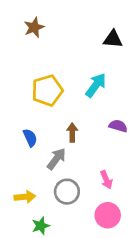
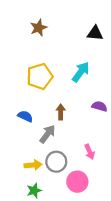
brown star: (34, 27) -> (39, 28), moved
blue semicircle: (30, 138) -> (25, 116), turned -40
yellow arrow: (25, 197) -> (33, 165), moved
pink circle: (108, 215) -> (77, 182), moved

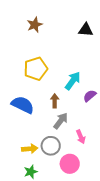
cyan arrow: (81, 72) -> (73, 81), moved
purple semicircle: (99, 106) -> (90, 96), turned -56
blue semicircle: (25, 116) -> (23, 105), size x1.6
gray arrow: (47, 134) -> (61, 121), moved

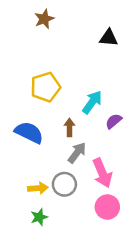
brown star: (35, 25) -> (44, 19), moved
pink arrow: (81, 137) -> (102, 173), size x1.6
pink circle: (70, 164) -> (107, 207), moved

